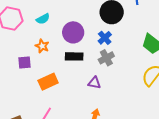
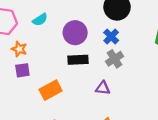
orange star: (42, 46) -> (19, 49), moved

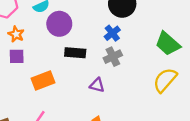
purple circle: (75, 33) -> (59, 24), moved

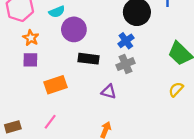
yellow semicircle: (165, 80) -> (176, 89), size x0.6

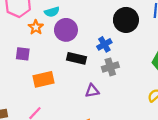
orange star: (31, 38) -> (36, 27), moved
blue cross: (126, 41) -> (104, 44), moved
purple triangle: (109, 92) -> (92, 91), turned -32

